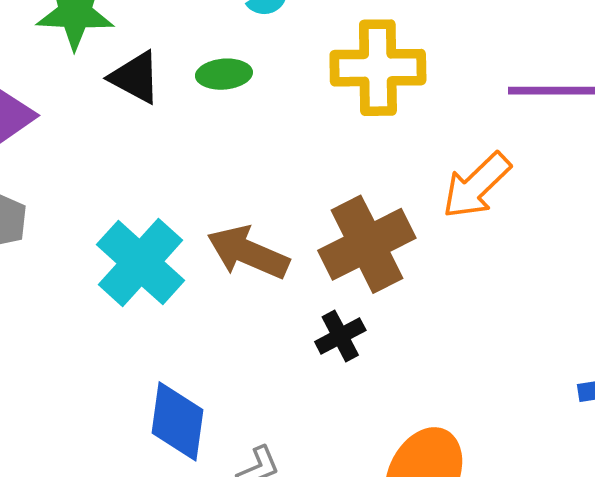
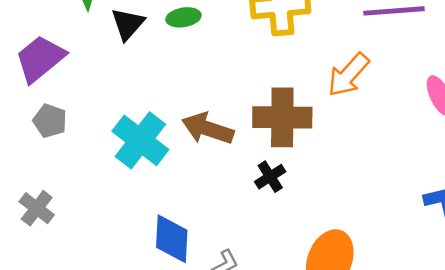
black triangle: (135, 77) -> (128, 24), turned 48
brown cross: (367, 244) -> (282, 117), turned 32

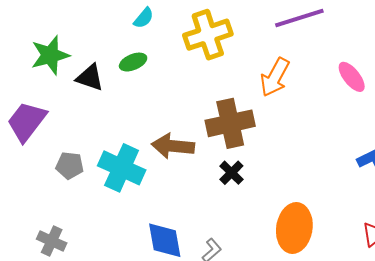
black triangle: (128, 24) -> (90, 78), turned -40
gray pentagon: (50, 121) -> (70, 166), moved

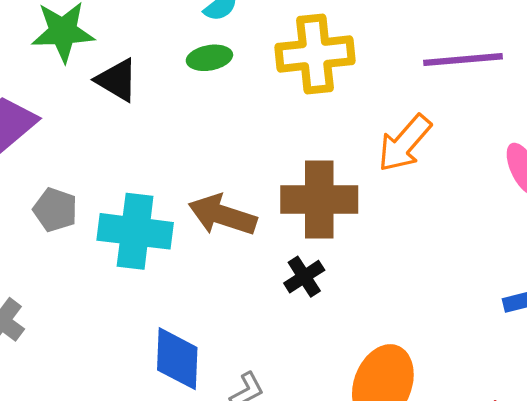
green ellipse: (133, 62) -> (209, 58), moved
cyan cross: (122, 168) -> (135, 231), turned -30

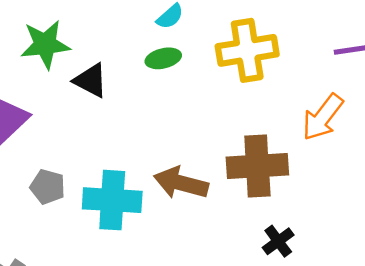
black cross: (304, 277) -> (278, 241), moved

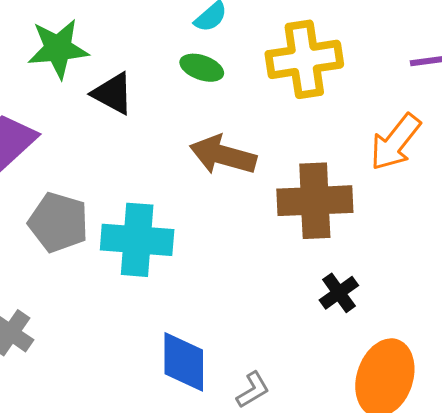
green ellipse: (163, 58) -> (202, 68), turned 32
brown arrow: (181, 183) -> (223, 155), moved
gray pentagon: (48, 187) -> (58, 222), size x1.4

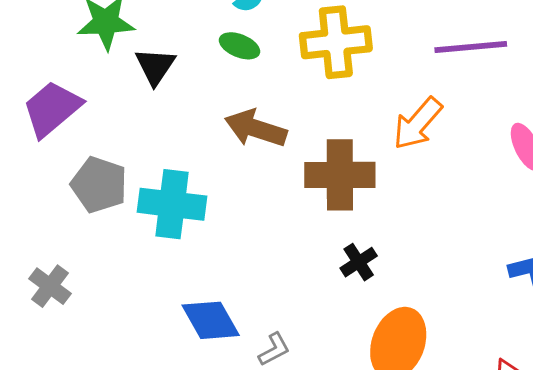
black triangle: (113, 93) -> (155, 66), turned 33
blue diamond: (184, 362) -> (211, 320), turned -32

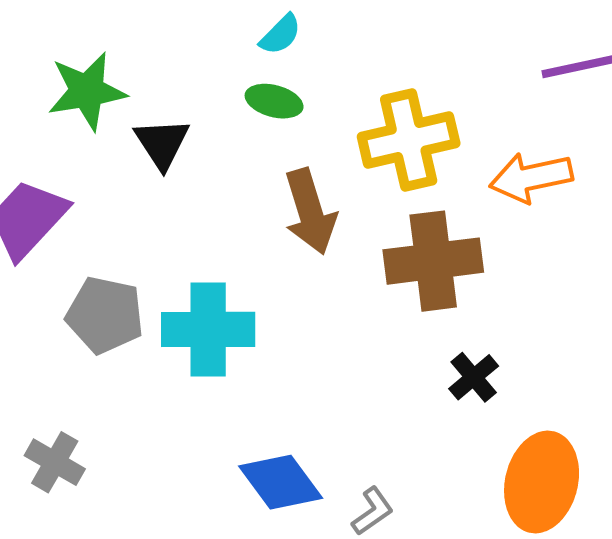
yellow cross: (336, 42) -> (409, 140), moved
orange arrow: (418, 123) -> (531, 177), turned 44
brown arrow: (256, 128) -> (310, 212), turned -118

